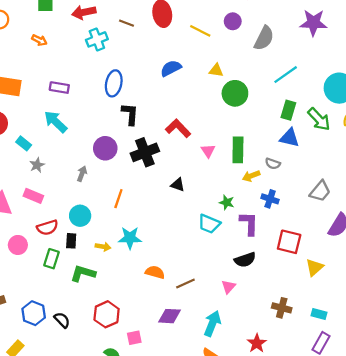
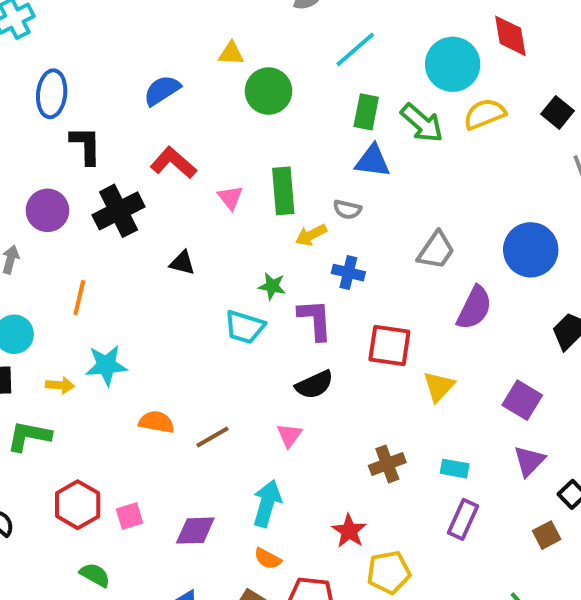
blue semicircle: (171, 68) -> (162, 90), moved
brown cross: (282, 308) -> (387, 464), turned -30
purple diamond: (170, 316) -> (195, 531), moved
pink square: (134, 338) -> (129, 516), moved

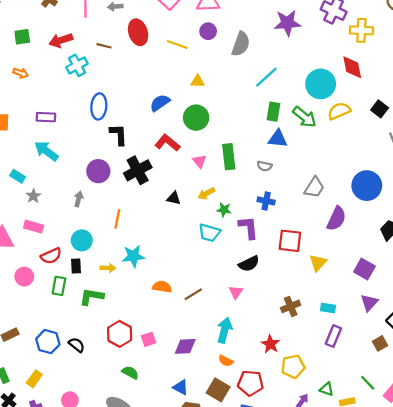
green circle: (268, 91) -> (196, 118), moved
yellow arrow: (311, 235) -> (206, 194), moved

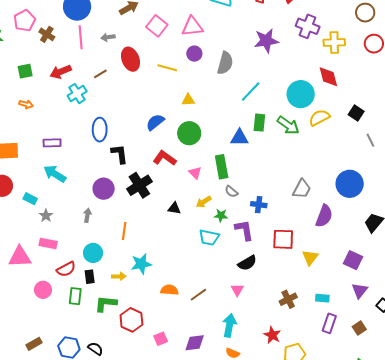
brown line: (104, 46) -> (100, 74), turned -40
blue triangle: (278, 139) -> (239, 138), moved
gray semicircle: (264, 166) -> (231, 192), moved, turned 32
red hexagon: (120, 334) -> (131, 320), moved
brown square: (380, 343) -> (359, 328), moved

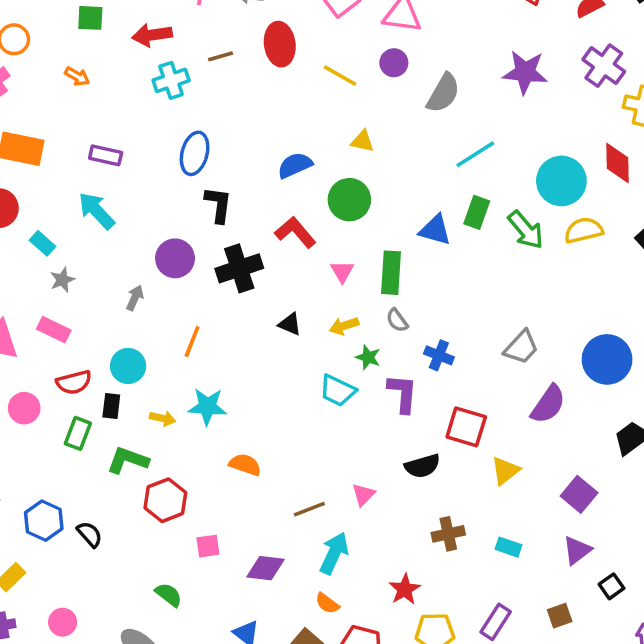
black semicircle: (247, 263) -> (422, 466), moved
brown line: (198, 295) -> (309, 509), moved
purple rectangle: (329, 323) -> (496, 622), moved

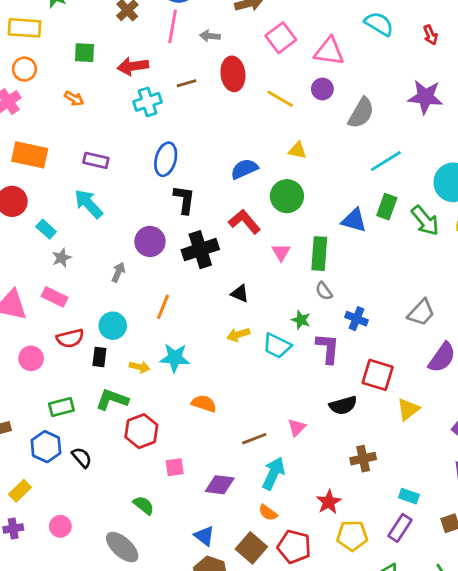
yellow arrow: (344, 326) -> (238, 335), moved
green rectangle: (78, 433) -> (61, 407), moved, turned 55
cyan rectangle: (509, 547) -> (409, 496), moved

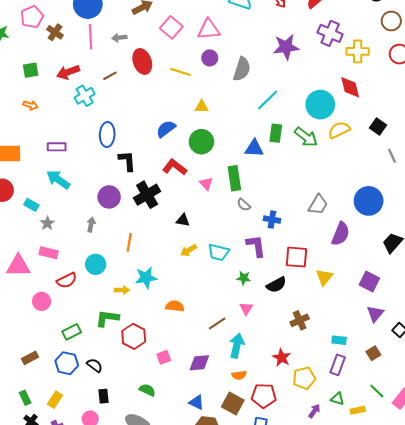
green star: (301, 320) -> (244, 278), moved
black rectangle: (99, 357) -> (103, 396), moved
orange semicircle: (268, 513) -> (239, 375), turned -32

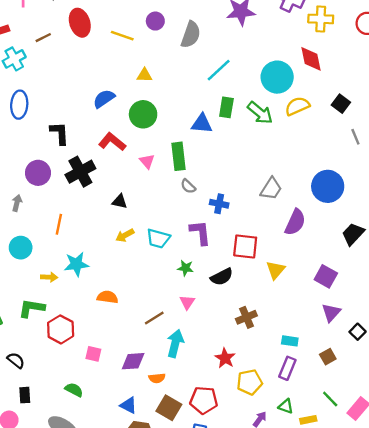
blue ellipse: (107, 135) -> (19, 105), moved
pink square: (164, 357) -> (93, 354), turned 32
orange semicircle: (239, 375) -> (157, 378), moved

